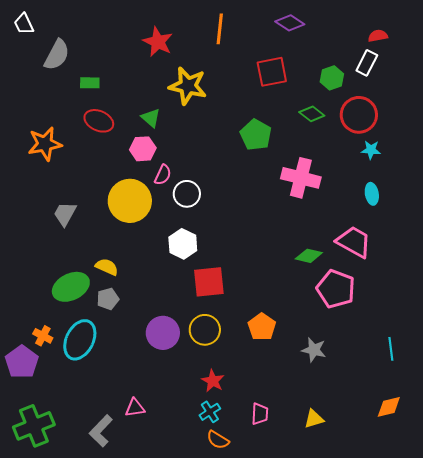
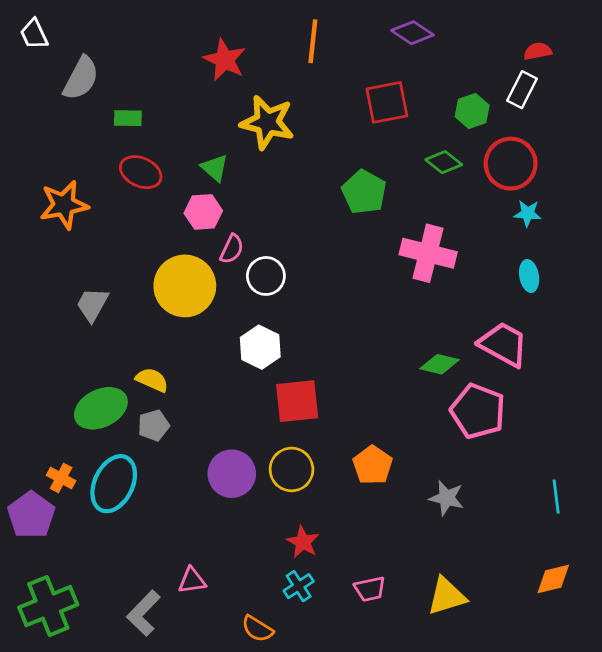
pink trapezoid: (260, 414) -> (370, 589), turned 75
yellow triangle: (314, 419) -> (447, 596), size x1.4
orange semicircle: (218, 440) -> (257, 629), moved

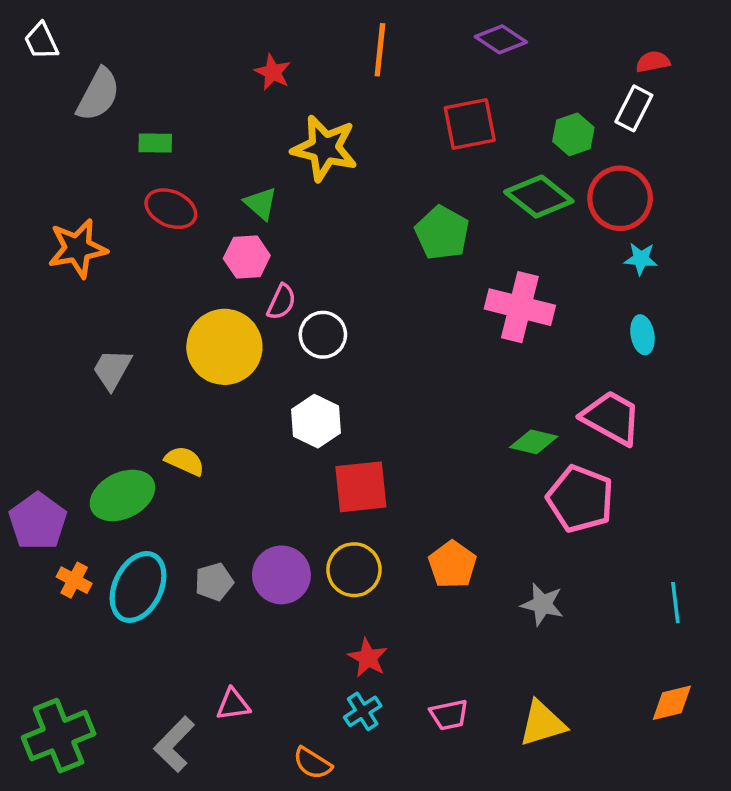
red star: (225, 60) -> (273, 72), size x0.7
green diamond: (444, 162) -> (539, 197), size x1.5
gray pentagon: (154, 425) -> (214, 582), moved
purple pentagon: (31, 515) -> (38, 521), moved

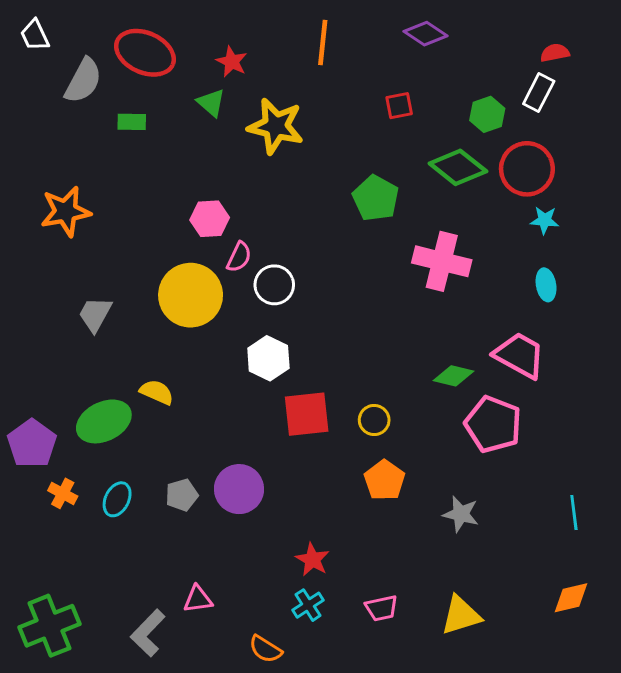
red square: (470, 124) -> (399, 106), size x0.6
green triangle: (261, 203) -> (211, 103), moved
red ellipse: (171, 209) -> (145, 53), moved, size x1.4
yellow circle: (354, 570) -> (374, 420), moved, size x0.7
cyan ellipse: (138, 587) -> (117, 499), size x0.6

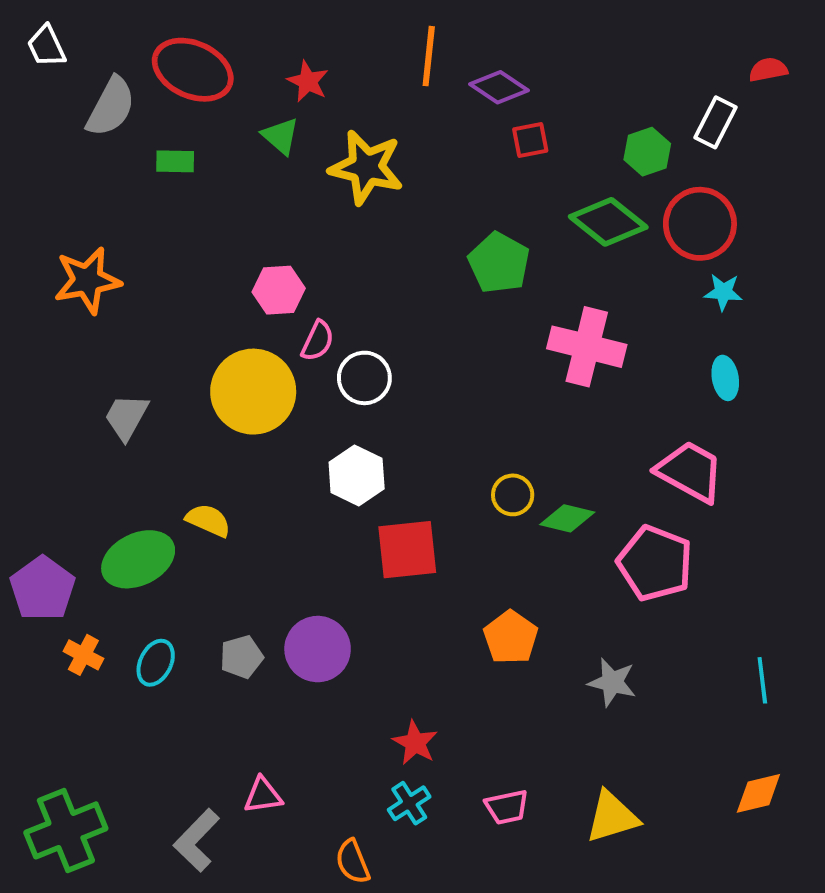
purple diamond: (426, 34) -> (499, 87), moved
red semicircle: (555, 53) -> (768, 70), moved
green diamond: (453, 376) -> (567, 518), moved
yellow circle: (374, 420) -> (513, 495), moved
orange semicircle: (265, 649) -> (353, 862), turned 36

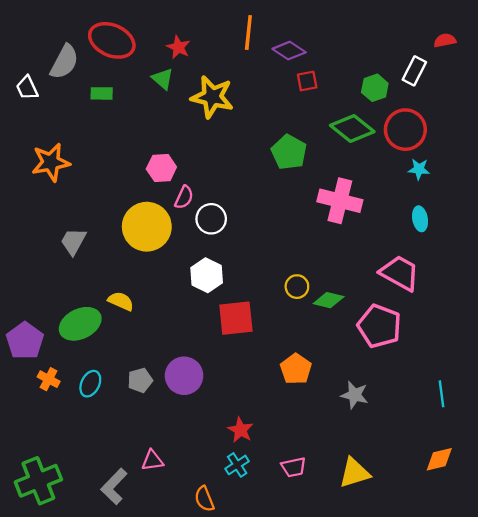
white trapezoid: (46, 46) -> (27, 88), moved

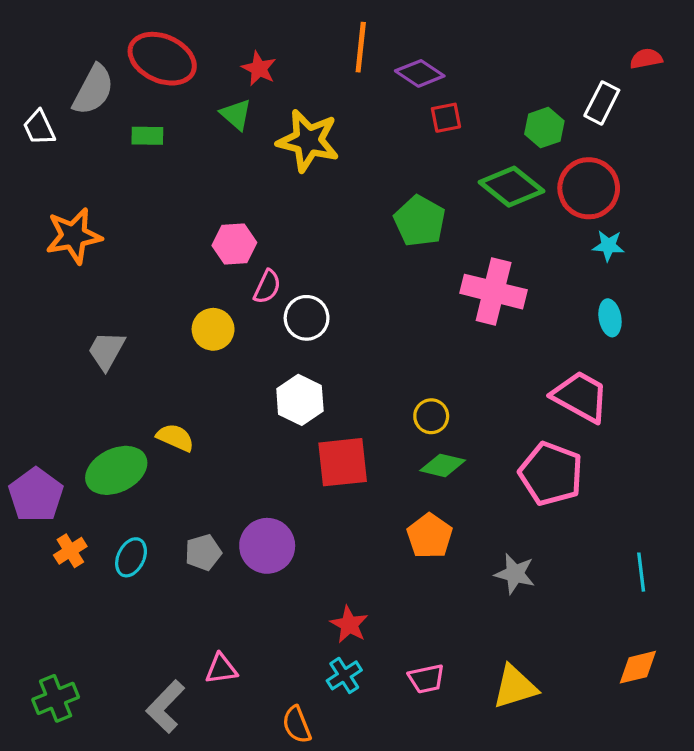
yellow circle: (147, 227) -> (213, 329), size x0.6
green diamond: (329, 300) -> (443, 465), moved
orange cross: (49, 379) -> (70, 551), turned 30
green cross: (38, 481) -> (56, 698), size x0.7

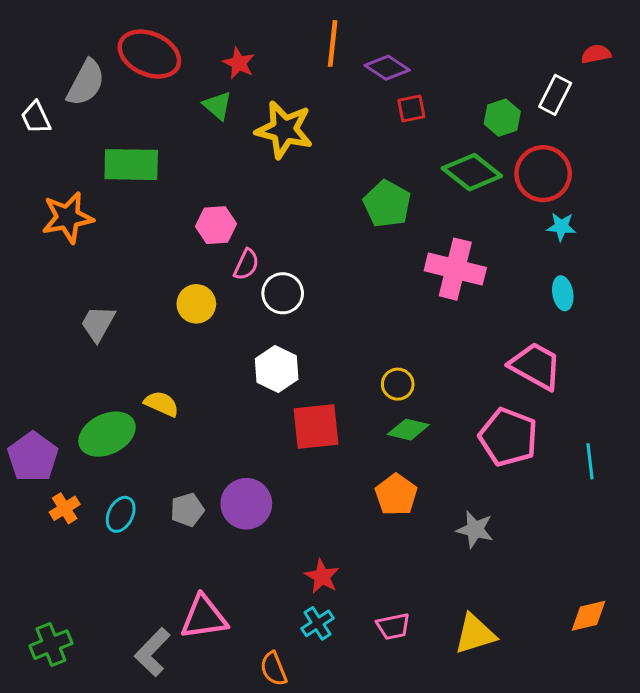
green rectangle: (147, 136) -> (131, 165), moved, size x1.8
cyan line: (641, 572) -> (590, 461), moved
pink triangle: (221, 669) -> (204, 617), size x1.6

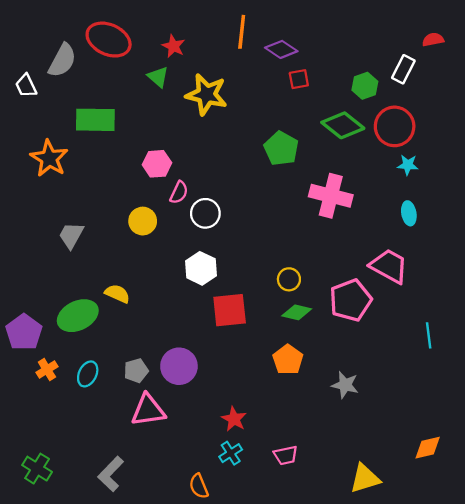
orange star: (68, 218) -> (49, 158), turned -30
pink pentagon: (508, 437) -> (351, 300), moved, turned 30
pink triangle: (204, 617) -> (148, 410), moved
yellow triangle: (475, 634) -> (365, 478), moved
green cross: (51, 645) -> (37, 469), turned -36

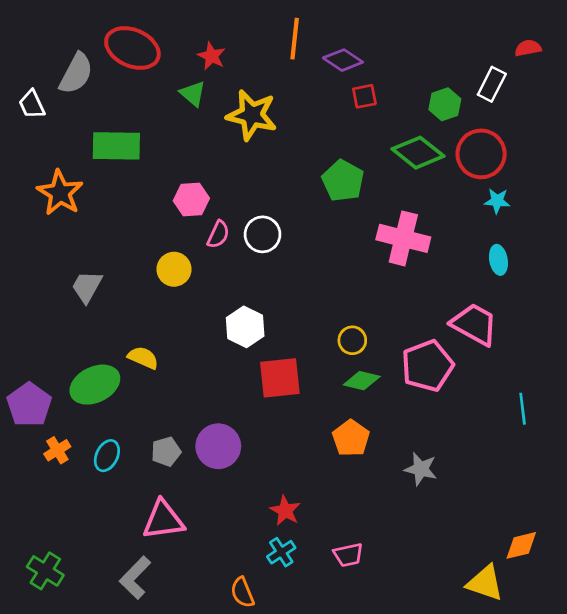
white circle: (205, 213) -> (262, 234), moved
pink triangle: (148, 410) -> (163, 520), moved
yellow triangle: (365, 478) -> (485, 583), moved, turned 36

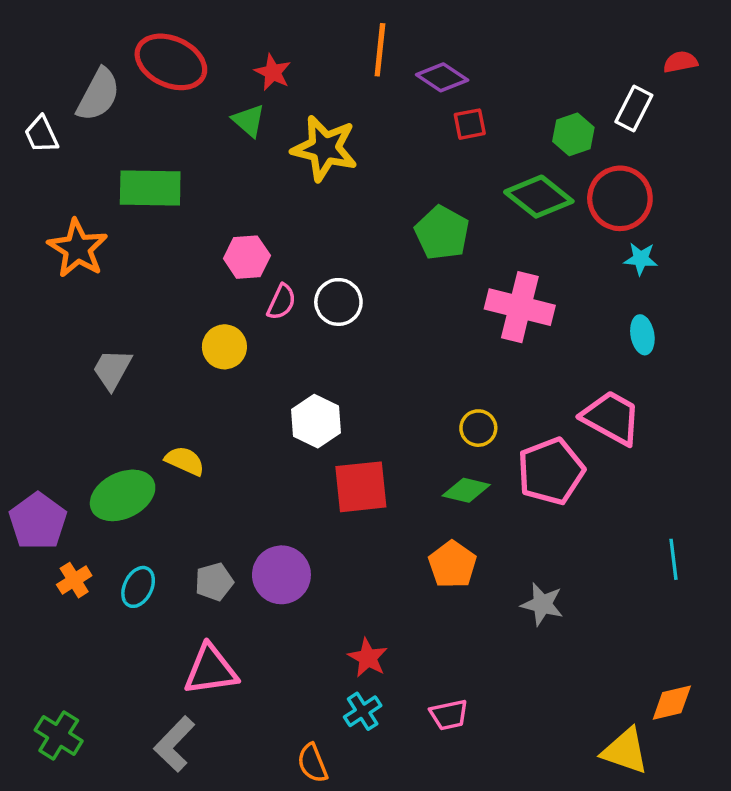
yellow circle: (352, 340) -> (478, 428), moved
cyan line: (523, 409) -> (673, 559), moved

